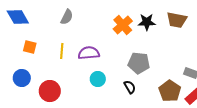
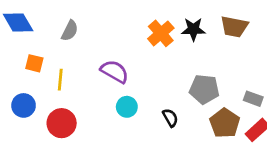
gray semicircle: (67, 17) -> (70, 31), moved
yellow line: (62, 51) -> (60, 80), moved
purple semicircle: (89, 53) -> (115, 71), turned 35
gray pentagon: (139, 63) -> (204, 89), moved

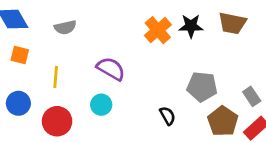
gray semicircle: (70, 31) -> (65, 27), turned 50
orange square: (34, 63) -> (20, 55), moved
gray rectangle: (253, 99) -> (252, 96), turned 36
cyan circle: (127, 107) -> (101, 105), moved

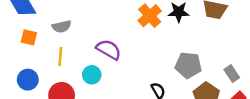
gray semicircle: (65, 27) -> (62, 27), moved
cyan circle: (101, 105) -> (92, 75), moved

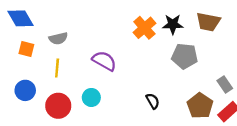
gray pentagon: (188, 65) -> (185, 56), moved
cyan circle: (92, 75) -> (91, 97), moved

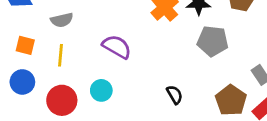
orange square: (26, 49) -> (25, 45), moved

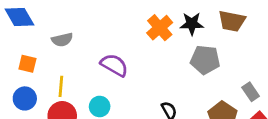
yellow line: (60, 55) -> (61, 86), moved

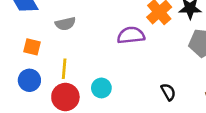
purple semicircle: (114, 65) -> (131, 35), moved, turned -36

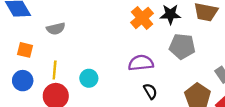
purple semicircle: (131, 35) -> (141, 63), moved
cyan circle: (101, 88) -> (89, 78), moved

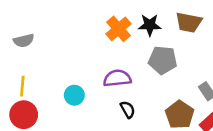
cyan circle: (89, 78) -> (74, 95), moved

